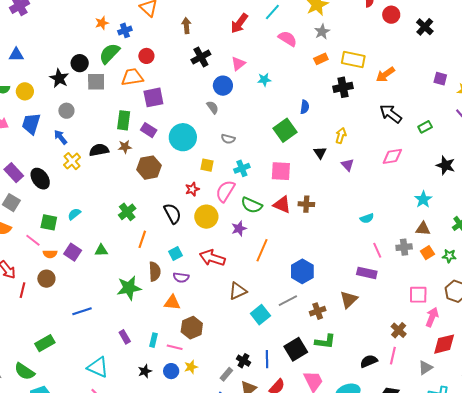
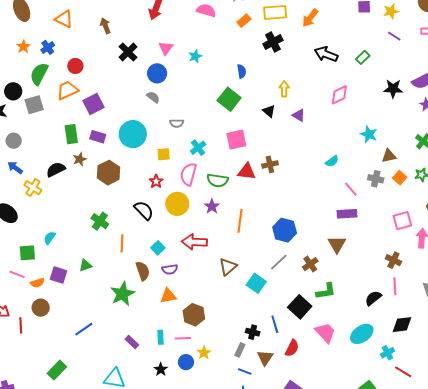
cyan star: (423, 199) -> (369, 134), moved
gray cross: (404, 247) -> (376, 179), turned 35

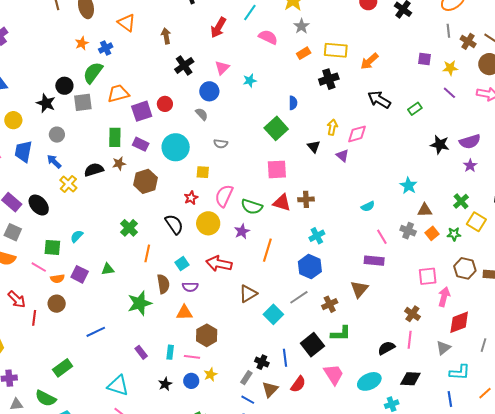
red circle: (75, 66) -> (165, 104), moved
pink diamond: (339, 95) -> (357, 134), moved
cyan cross: (198, 148) -> (317, 236), moved

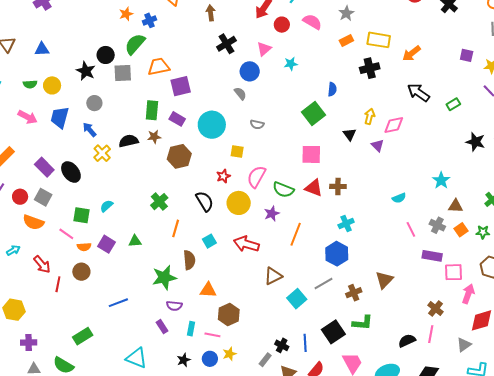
red circle: (165, 104) -> (282, 25), moved
purple rectangle: (374, 261) -> (432, 256), moved
purple semicircle: (190, 287) -> (174, 306), moved

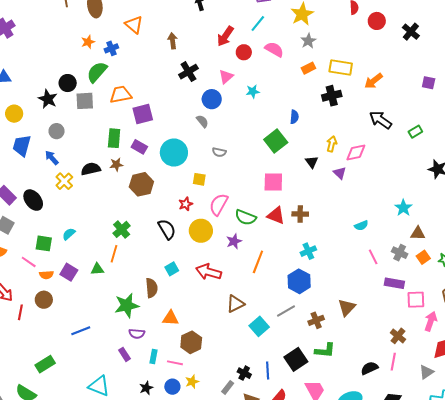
orange line: (176, 228) -> (114, 254), moved

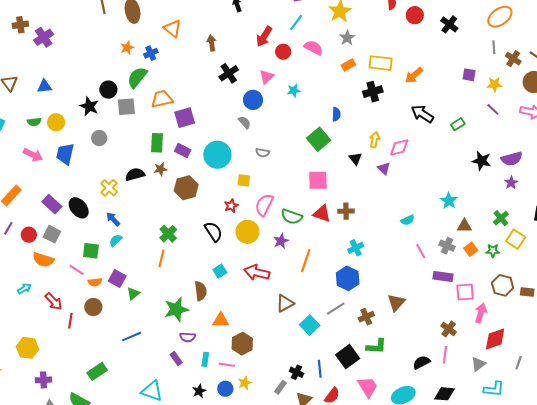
blue arrow: (52, 158) -> (113, 219), moved
green triangle: (97, 269) -> (133, 294), moved, turned -32

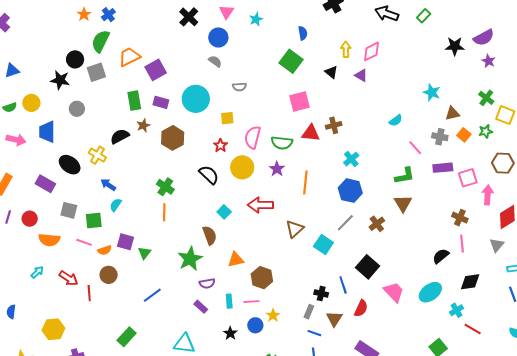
black ellipse: (79, 208) -> (70, 165), moved
gray square: (52, 234) -> (69, 210), moved
green L-shape: (376, 346) -> (405, 176), moved

